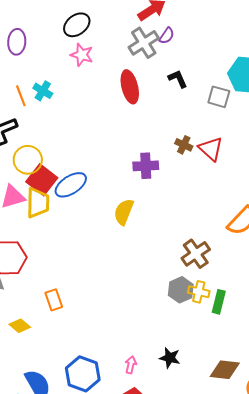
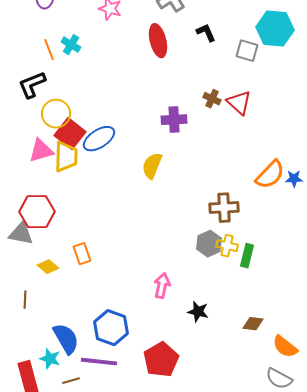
brown cross: (196, 254) -> (224, 208), turned 32
yellow diamond: (20, 326) -> (48, 267), moved
pink arrow: (131, 365) -> (162, 286), moved, size x1.4
brown diamond: (225, 370) -> (253, 324), size x0.7

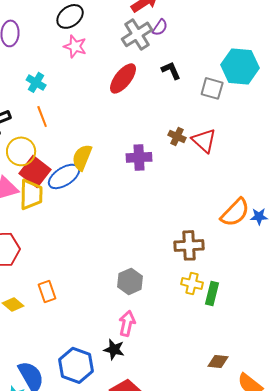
red ellipse: (158, 41) -> (123, 78), turned 52
orange line: (49, 50) -> (42, 116), moved
yellow semicircle: (152, 166) -> (82, 157), moved
gray hexagon: (209, 244) -> (130, 281), moved
black star: (198, 312) -> (114, 349), moved

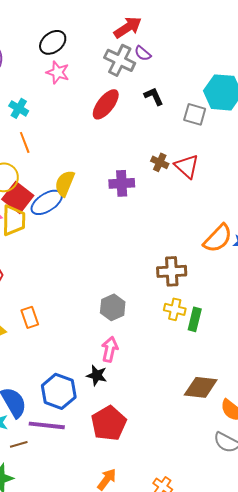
purple semicircle: (160, 27) -> (143, 53), turned 96
gray cross: (137, 34) -> (120, 60), turned -32
brown diamond: (218, 361) -> (201, 387), size x1.6

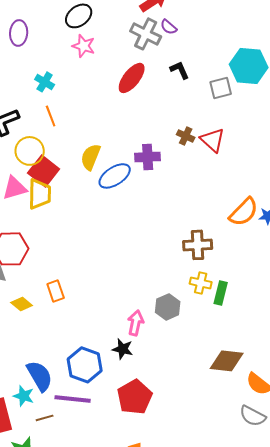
gray square: (195, 114) -> (221, 88), turned -30
blue ellipse: (47, 202) -> (115, 176), moved
gray hexagon: (113, 307) -> (168, 307), moved

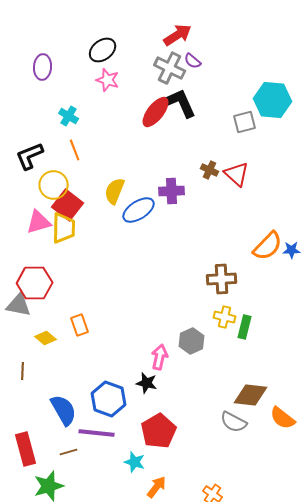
black L-shape: (180, 70) -> (181, 103), moved, size x1.6
cyan star: (24, 396) -> (135, 462), moved
gray semicircle: (253, 416) -> (234, 422), moved

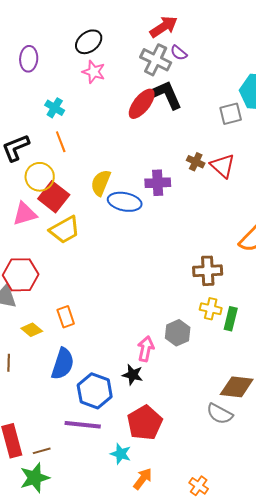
blue ellipse: (139, 210) -> (125, 202), turned 44
yellow trapezoid: (64, 228) -> (65, 230), moved, turned 60
blue semicircle: (64, 410) -> (63, 364), moved, turned 48
brown line: (69, 452) -> (42, 451), moved

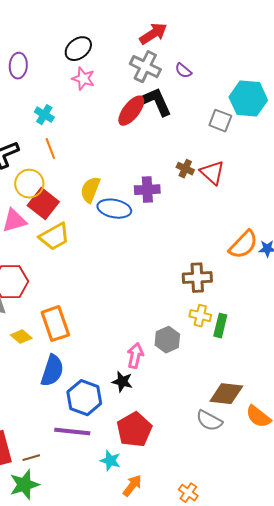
purple semicircle: (179, 53) -> (183, 71), moved
gray square: (231, 114) -> (220, 121), turned 35
orange rectangle: (66, 317) -> (55, 324), size x1.6

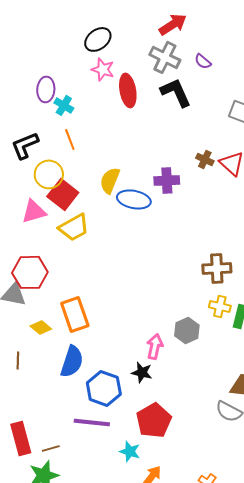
purple ellipse: (18, 66) -> (46, 89), moved
red ellipse: (131, 111) -> (128, 90), moved, turned -48

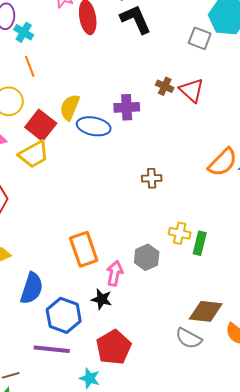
red square: (63, 194) -> (41, 125), moved
brown cross: (217, 268) -> (152, 178), moved, size x0.7
orange rectangle: (75, 314) -> (84, 249), moved

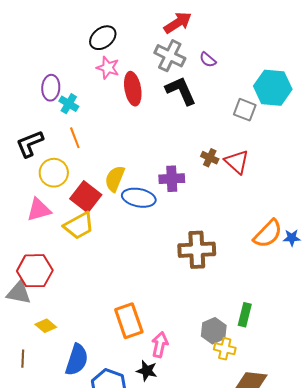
brown cross: (152, 178) -> (197, 250), size x1.8
yellow cross: (180, 233) -> (225, 349), moved
gray hexagon: (147, 257) -> (214, 331), moved

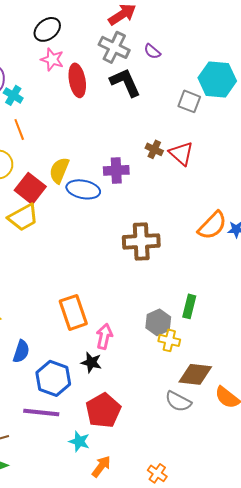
blue semicircle: (77, 360) -> (21, 351), size x0.7

